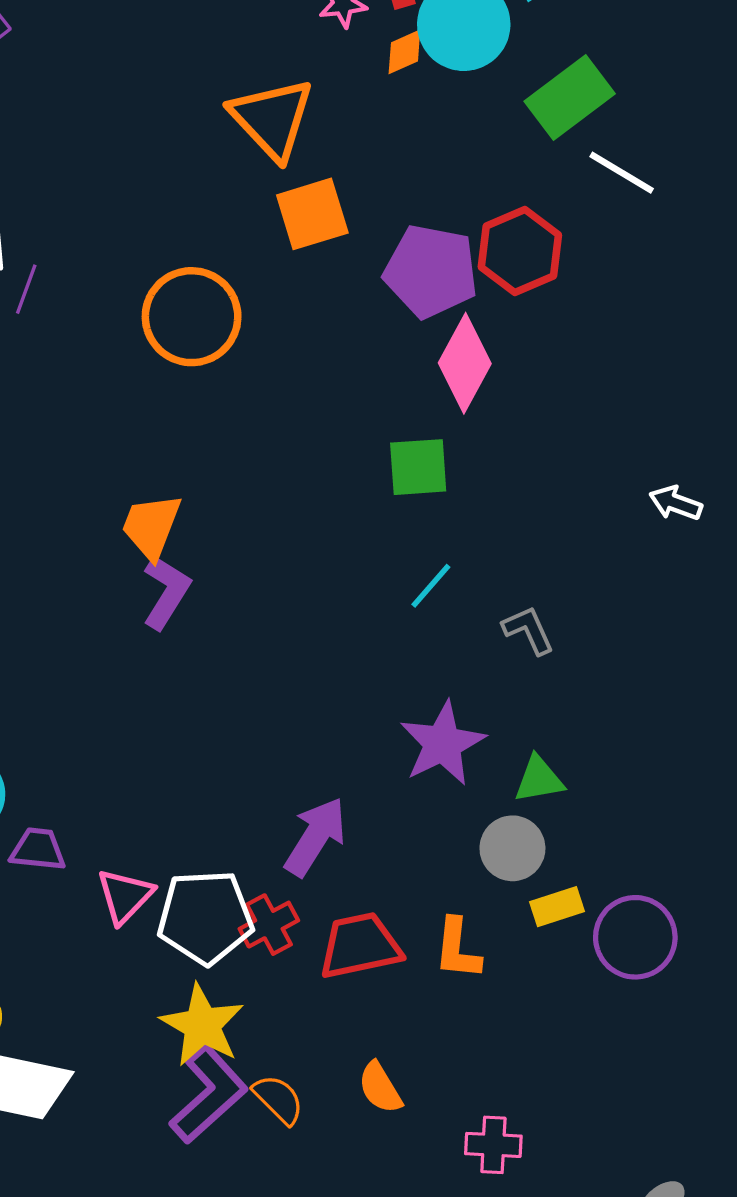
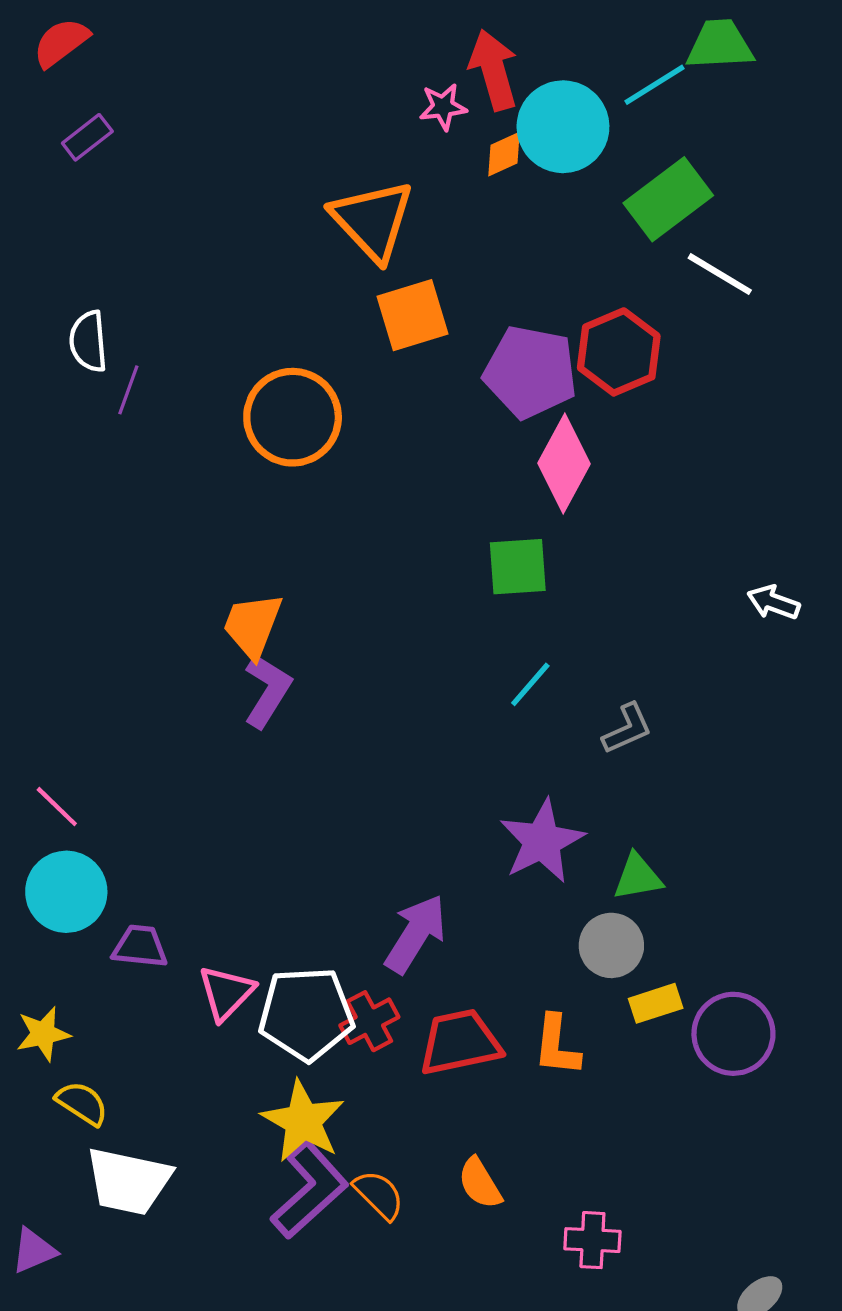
gray L-shape: (528, 630) -> (627, 729), turned 90

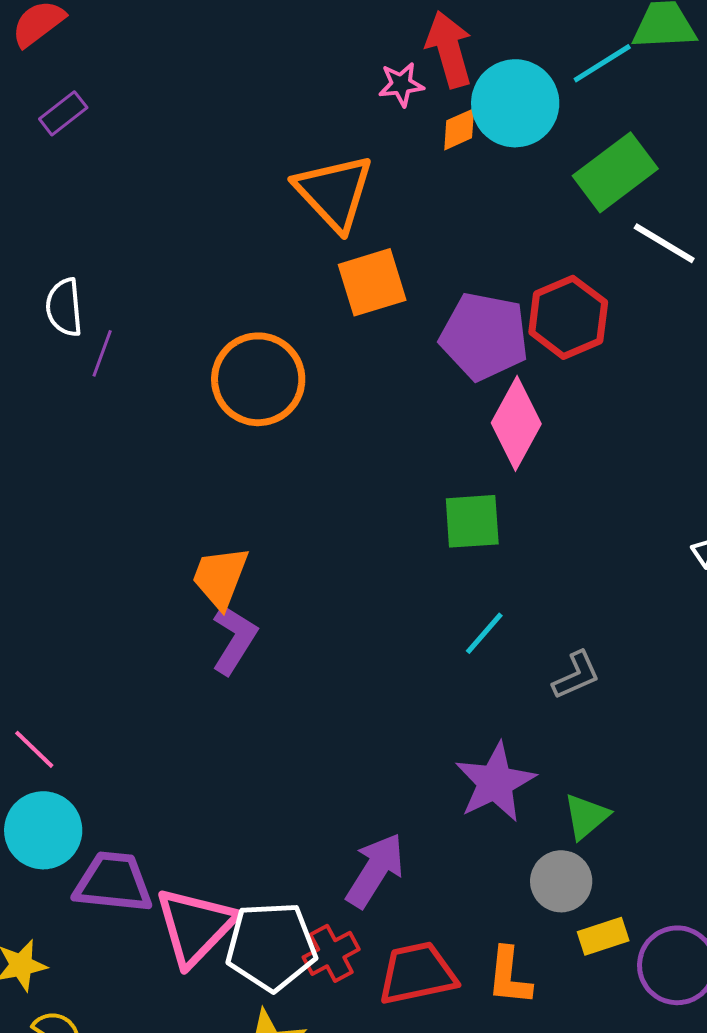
green triangle: (638, 877) -> (586, 816), turned -30
purple trapezoid: (140, 946) -> (113, 882), size x1.5
pink triangle: (226, 993) -> (195, 926), size x1.5

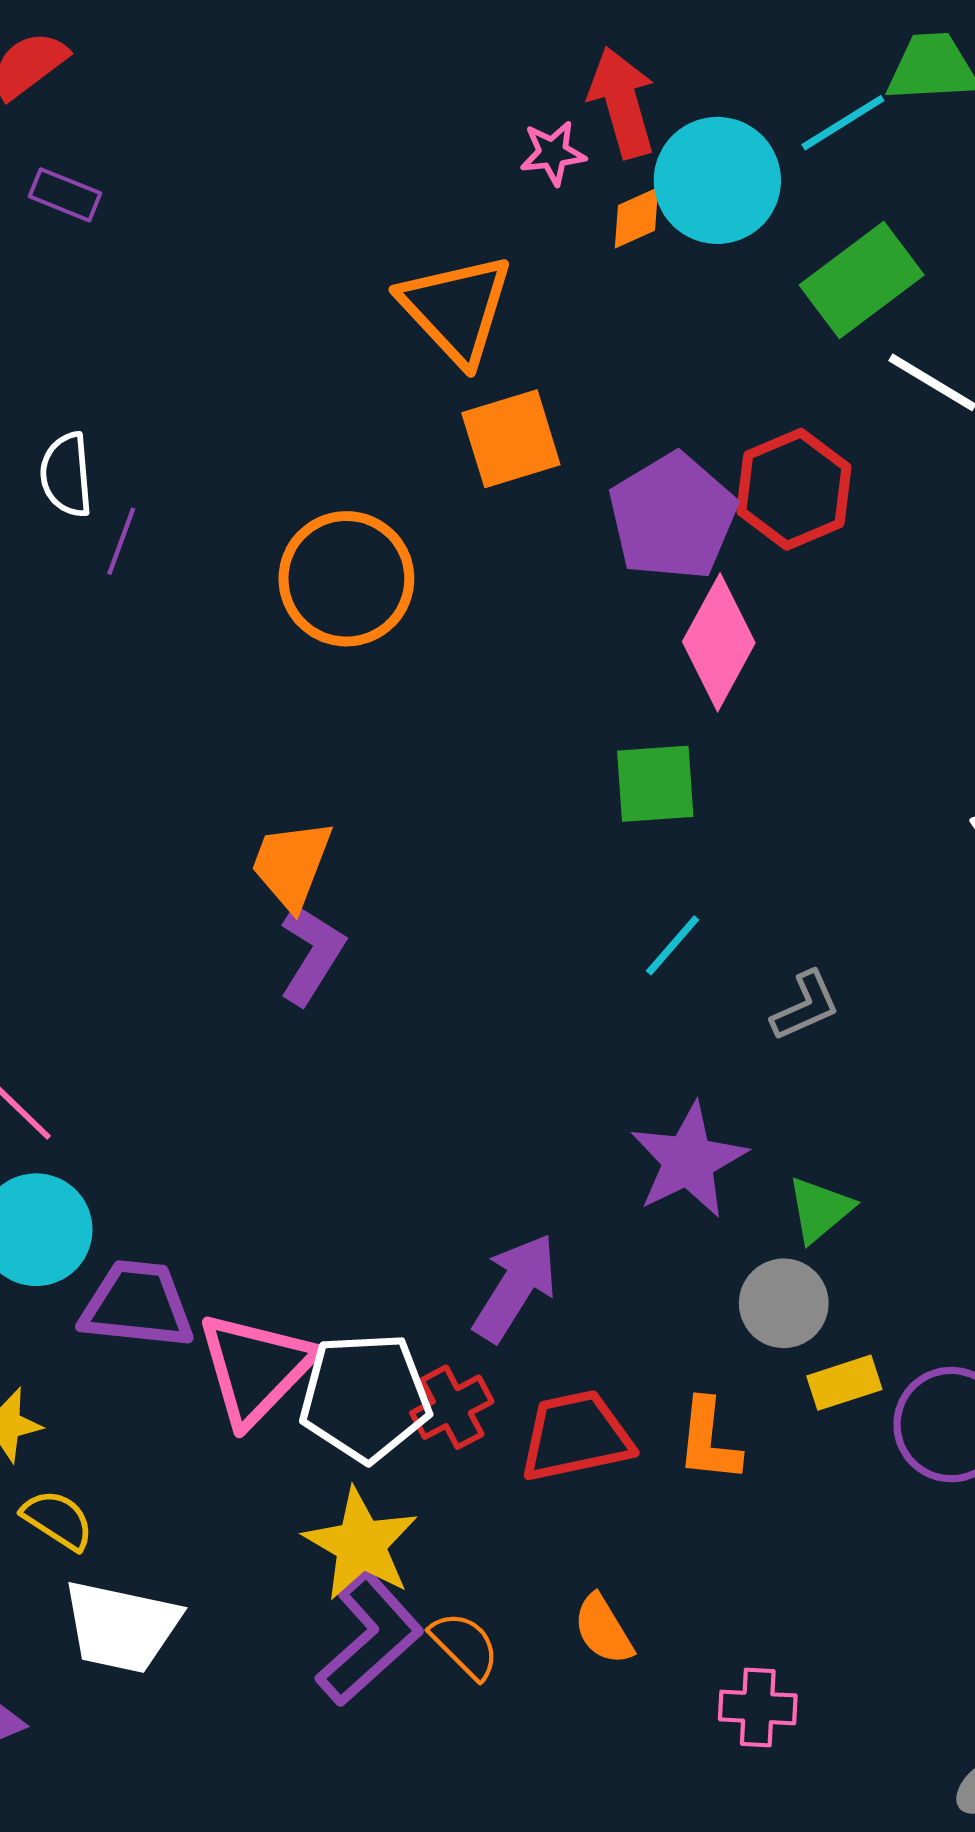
purple rectangle: (63, 113) -> (65, 195), turned 60
purple pentagon: (484, 336) -> (673, 517), turned 30

